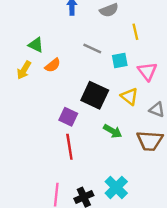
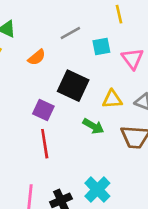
gray line: (92, 48) -> (70, 33), turned -54
orange semicircle: (53, 65) -> (37, 57), moved
yellow triangle: (129, 96) -> (112, 99), moved, turned -42

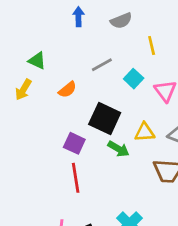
cyan square: (101, 47) -> (134, 79), turned -36
green arrow: (93, 126) -> (118, 149), moved

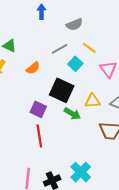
gray semicircle: (121, 21) -> (74, 24), moved
yellow line: (152, 45) -> (89, 48), moved, turned -40
cyan square: (134, 79) -> (75, 64), moved

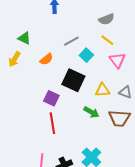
gray semicircle: (74, 24) -> (106, 19), moved
yellow line: (89, 48) -> (107, 40), moved
green arrow: (72, 114) -> (91, 112), moved

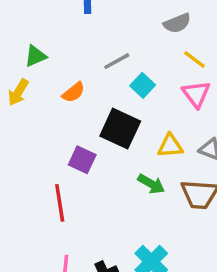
green triangle: (24, 38) -> (36, 56), turned -48
yellow line: (107, 40) -> (194, 59), moved
red line: (52, 123) -> (60, 203), moved

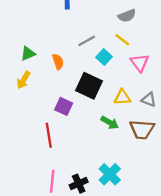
green triangle: (36, 56) -> (28, 54), moved
yellow line: (194, 59) -> (122, 40), moved
yellow arrow: (18, 92) -> (23, 80), moved
orange semicircle: (74, 92) -> (58, 62), turned -70

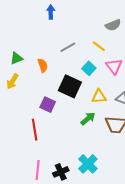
gray semicircle: (127, 16) -> (113, 25), moved
cyan square: (104, 57) -> (89, 68), moved
green arrow: (110, 123) -> (88, 119), turned -70

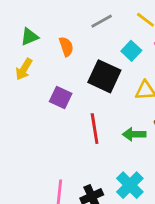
purple square: (48, 105) -> (61, 97), moved
green arrow: (88, 119) -> (134, 134), moved, turned -140
red line: (35, 130) -> (95, 129), moved

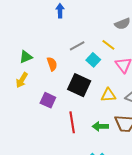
cyan square: (131, 51) -> (93, 60), moved

